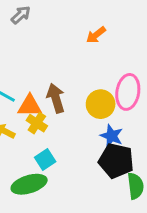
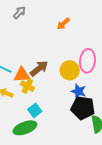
gray arrow: (21, 15) -> (19, 13), moved
brown arrow: (56, 98) -> (39, 68), turned 72

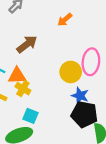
brown arrow: (39, 68) -> (27, 44), moved
cyan square: (35, 110) -> (30, 116), turned -32

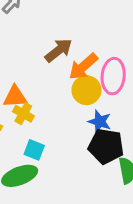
orange arrow: (65, 20) -> (83, 67), moved, size x1.5
brown arrow: (27, 44) -> (59, 50), moved

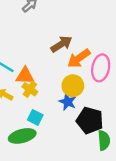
yellow circle: (86, 90) -> (73, 86), moved
blue star: (100, 122) -> (68, 102), moved

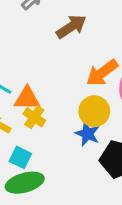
brown arrow: (61, 44) -> (71, 27), moved
cyan square: (35, 117) -> (20, 157), moved

